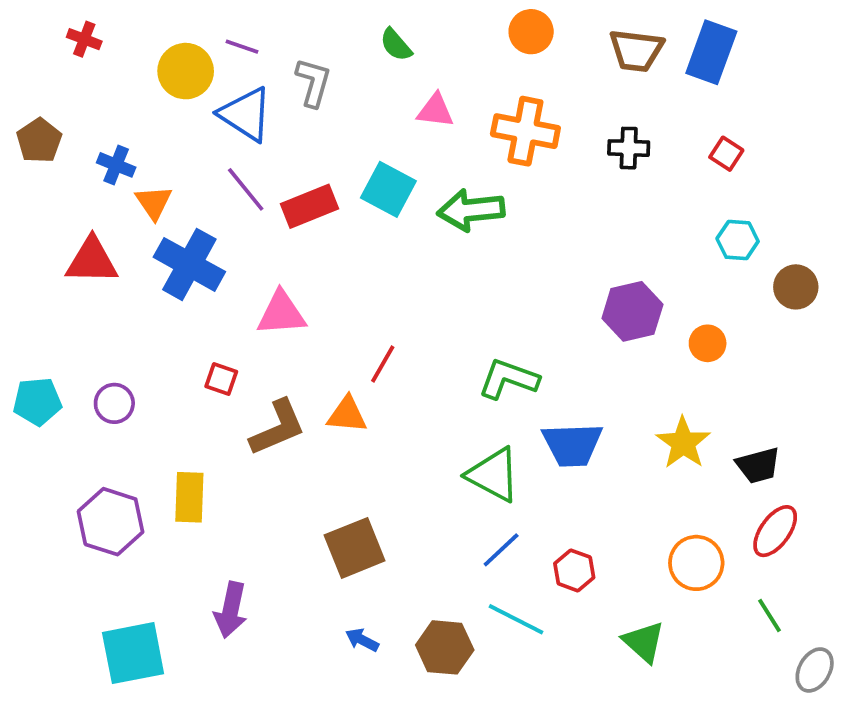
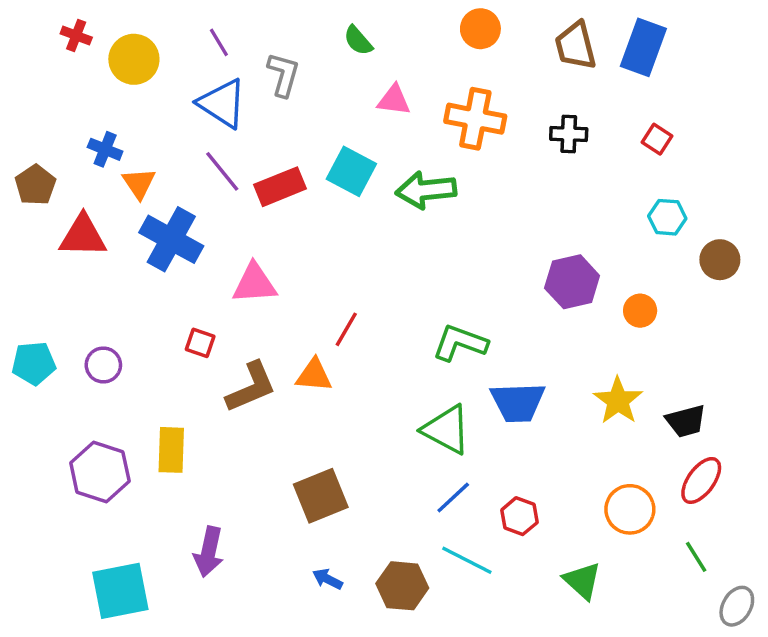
purple line: (242, 47) -> (219, 42), turned 40
brown trapezoid: (636, 50) -> (576, 46), turned 69
yellow circle: (186, 71) -> (134, 59), moved
brown pentagon: (39, 141) -> (35, 185), moved

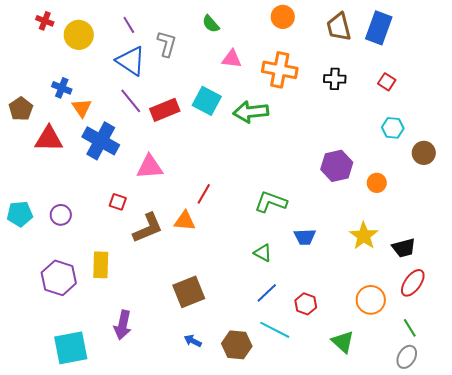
blue trapezoid: (518, 402) -> (305, 237), size x0.7
green triangle: (446, 430) -> (263, 253), size x0.6
gray ellipse: (737, 606) -> (407, 357), moved

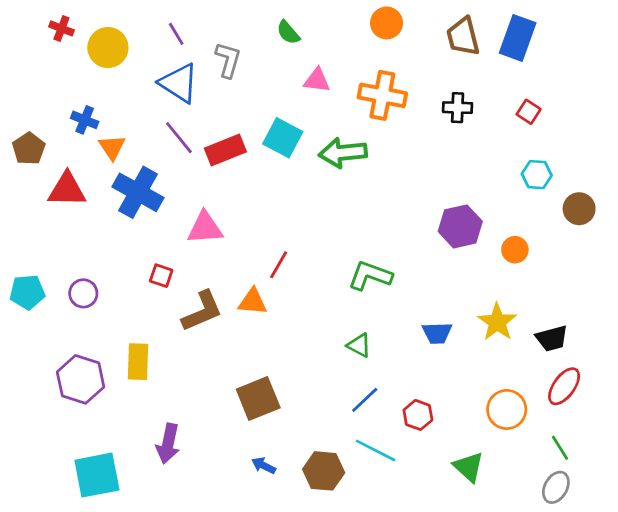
blue trapezoid: (305, 237) -> (437, 333), moved

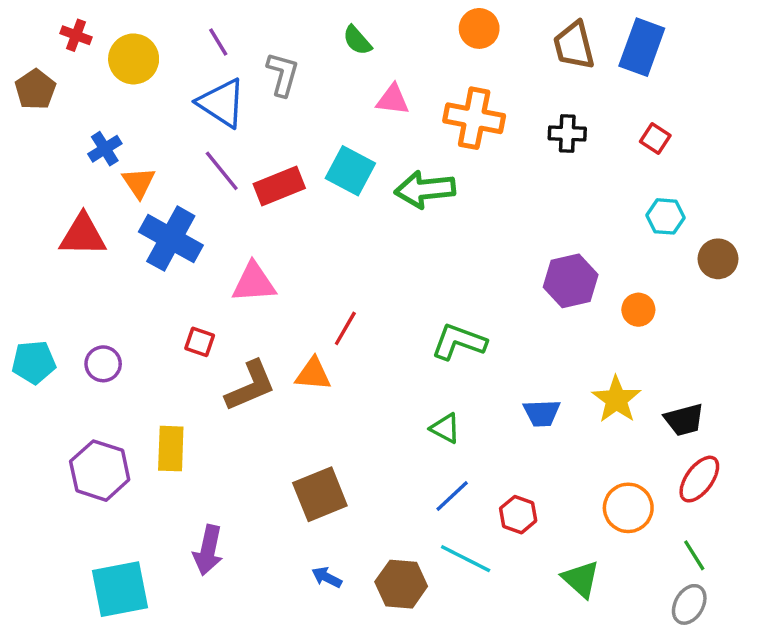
blue cross: (85, 120) -> (105, 149), turned 36
brown pentagon: (29, 149) -> (35, 89), moved

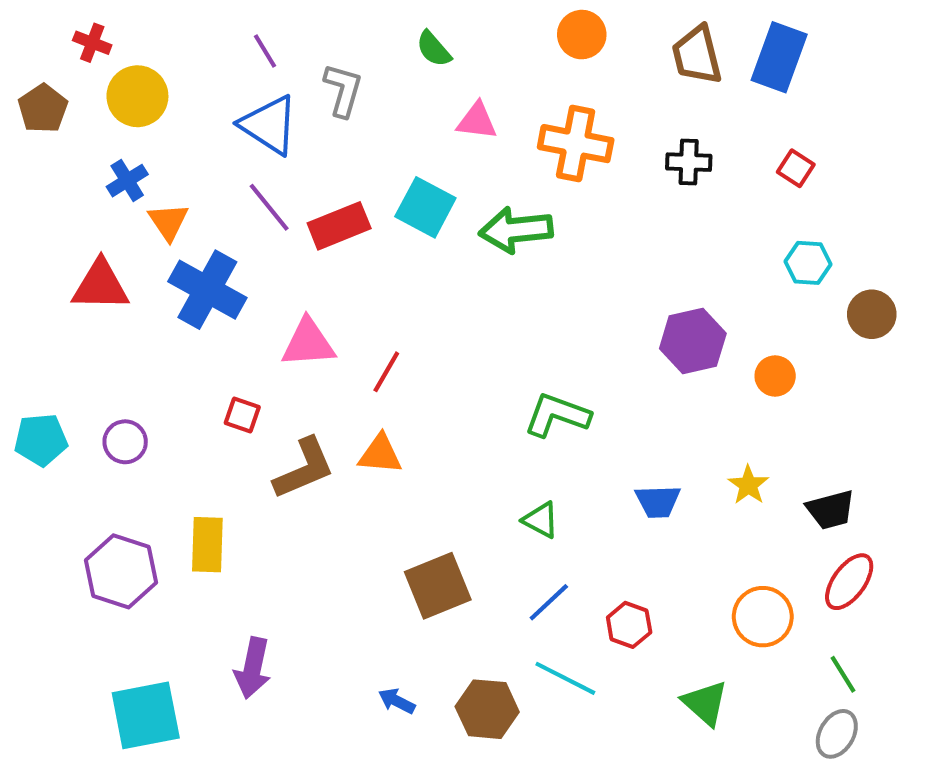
yellow circle: (134, 59) -> (137, 96), moved
red line: (345, 328) -> (386, 372), moved
yellow star: (616, 399) -> (748, 485), size x0.7
brown square: (320, 494) -> (438, 586), moved

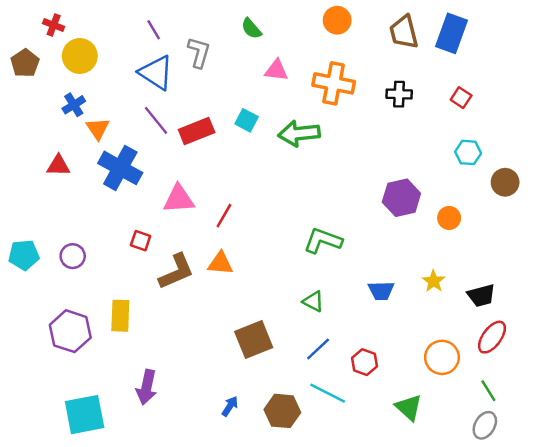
cyan square: (425, 207) -> (247, 120), size x0.7
red triangle: (100, 285) -> (58, 166), size x0.7
blue arrow: (397, 701) -> (230, 406), turned 96

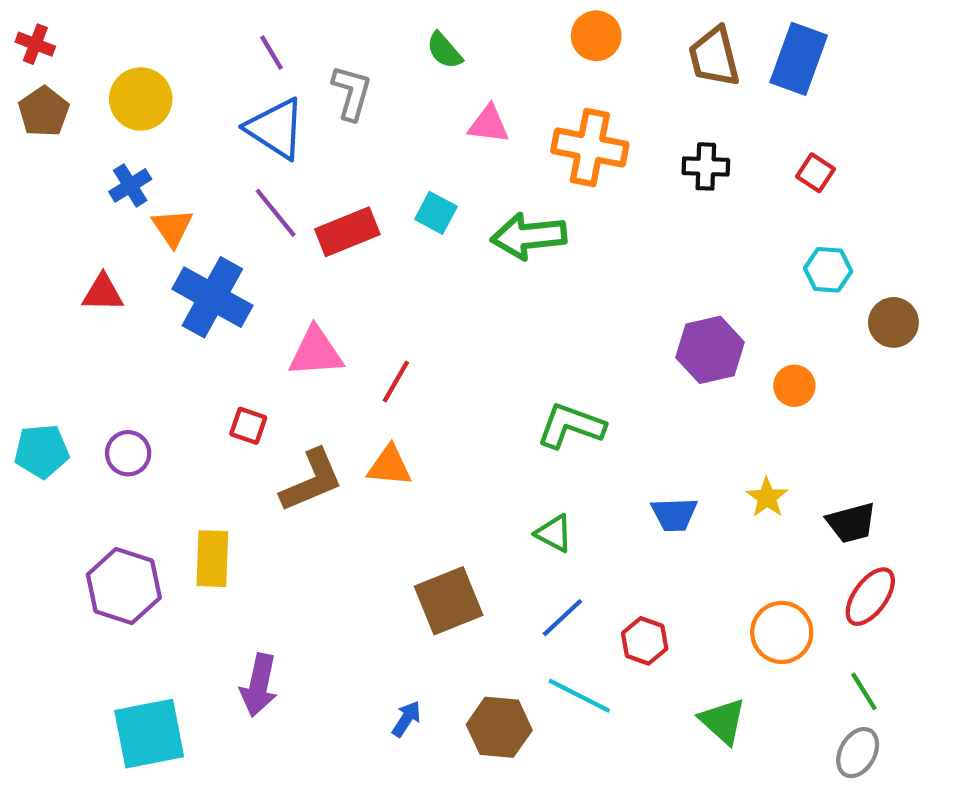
red cross: (54, 25) -> (35, 44), moved

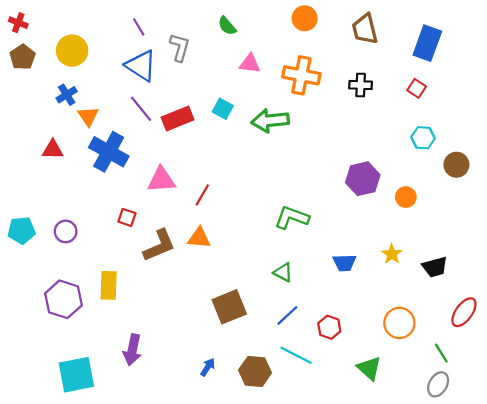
blue rectangle: (799, 59) -> (427, 43), moved
red ellipse: (870, 597) -> (464, 312), moved

